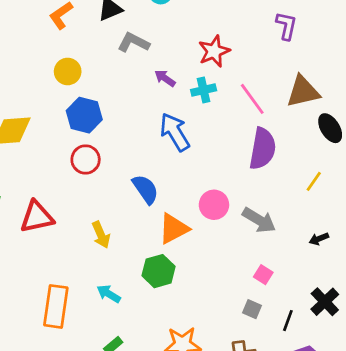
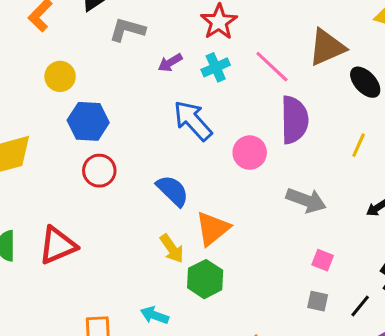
purple arrow: (165, 78) -> (170, 63), turned -55
pink circle: (214, 205) -> (250, 153), moved
yellow arrow: (101, 235) -> (172, 249), moved
black line: (288, 321) -> (360, 306), turned 30

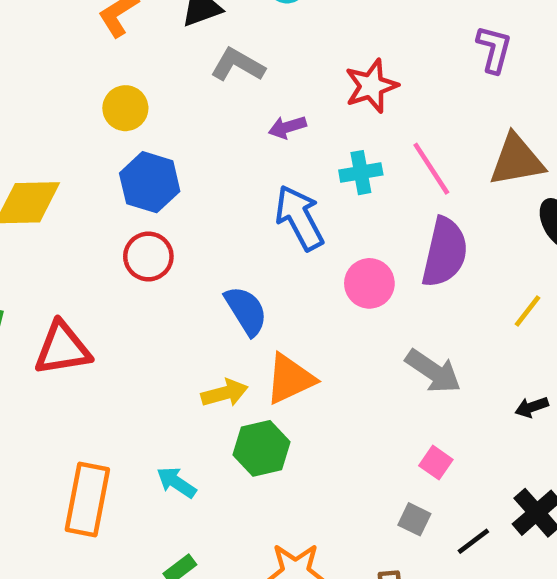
cyan cross: (216, 67) -> (361, 173), moved
yellow arrow: (172, 249) -> (225, 393), turned -84

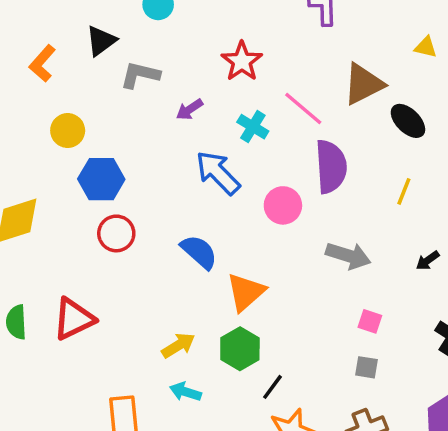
cyan cross: (361, 173) -> (253, 127), turned -32
yellow arrow: (225, 393) -> (178, 345), moved
black line: (473, 541) -> (272, 387), moved

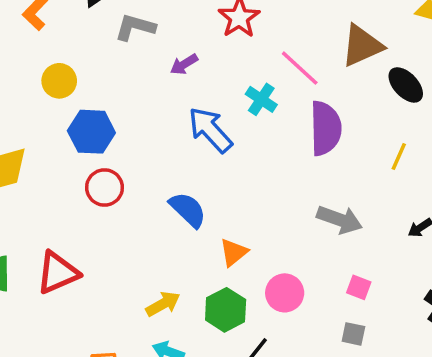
cyan cross: (253, 127) -> (261, 99), moved
pink circle: (283, 205) -> (285, 293), moved
orange triangle: (246, 292) -> (234, 252), size x0.7

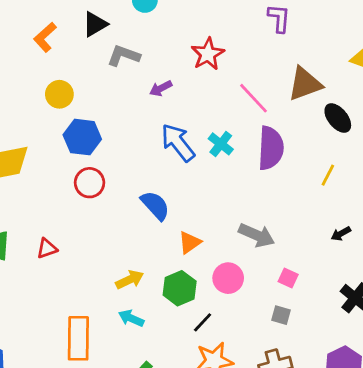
cyan cross: (261, 99) -> (221, 144), moved
gray arrow: (340, 220) -> (257, 235), moved
red triangle: (58, 273) -> (47, 248), size x0.6

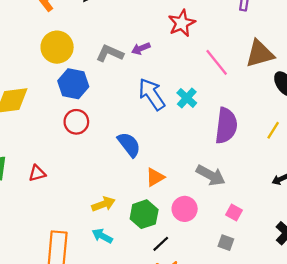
gray L-shape: (124, 56) -> (110, 53), moved
yellow circle: (59, 94) -> (57, 47), size x1.4
purple semicircle: (271, 148) -> (226, 126), moved

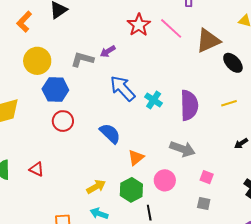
pink line: (217, 62) -> (171, 28), moved
cyan cross: (187, 98) -> (154, 100), moved
yellow line: (273, 130) -> (229, 103), turned 49
red triangle: (37, 173) -> (37, 169), turned 49
black line: (161, 244) -> (149, 213), turned -49

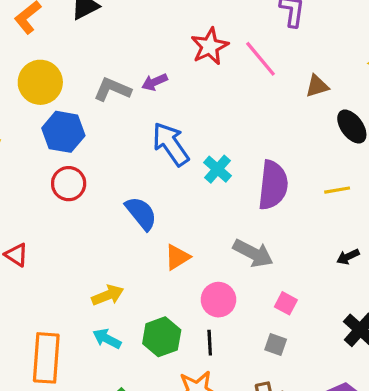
brown triangle: (208, 41) -> (317, 86), size x0.6
green hexagon: (131, 190) -> (162, 337), moved
black line: (149, 213) -> (210, 343), moved

